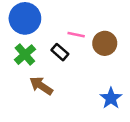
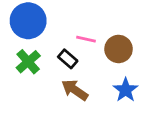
brown arrow: (41, 86) -> (75, 90), moved
blue star: (111, 98) -> (126, 90), moved

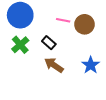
pink line: (86, 39) -> (63, 20), moved
brown circle: (119, 49) -> (84, 24), moved

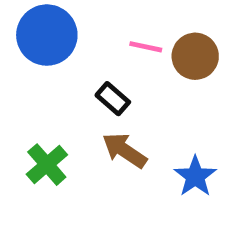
green cross: (20, 45) -> (47, 165), moved
blue star: (91, 65) -> (195, 176), moved

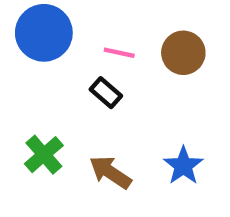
pink line: (146, 47) -> (119, 53), moved
brown arrow: (125, 150) -> (110, 172), moved

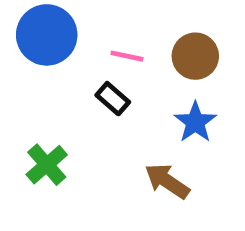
blue star: (183, 166) -> (195, 122), moved
brown arrow: (110, 172) -> (167, 181), moved

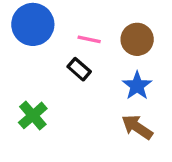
brown arrow: (167, 181) -> (137, 127), moved

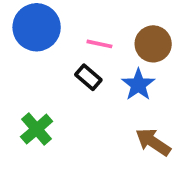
blue star: (137, 86) -> (138, 85), moved

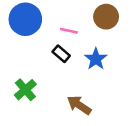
brown circle: (153, 44) -> (106, 17), moved
brown arrow: (153, 142) -> (79, 105), moved

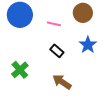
black rectangle: (61, 54) -> (57, 51), moved
blue star: (96, 59) -> (88, 45), moved

